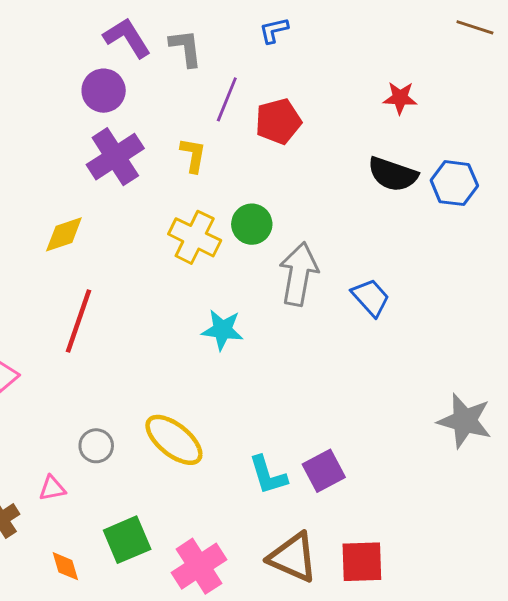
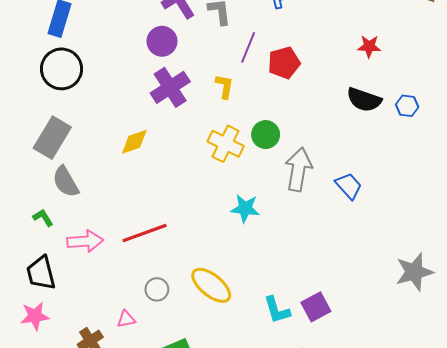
blue hexagon: (454, 183) -> (407, 106), size x0.7
red line: (79, 321) -> (145, 233), moved, turned 51
gray star: (465, 421) -> (414, 272), turned -30

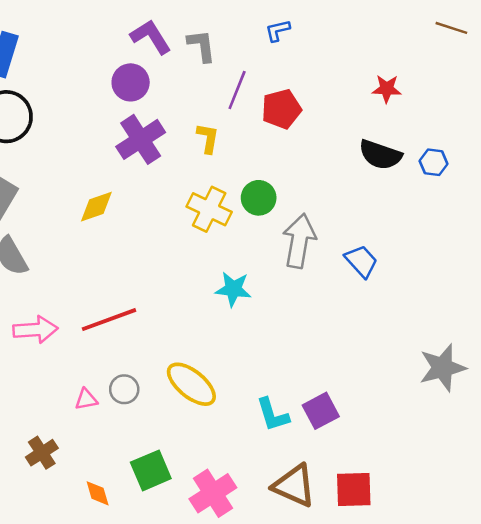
pink triangle: (126, 319) -> (86, 399), moved

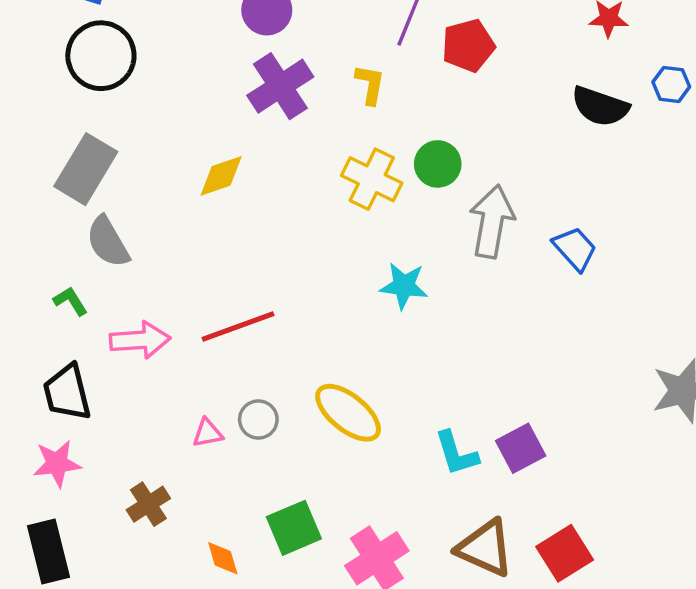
blue hexagon: (434, 162) -> (671, 84), moved
red square: (354, 489) -> (565, 553), turned -30

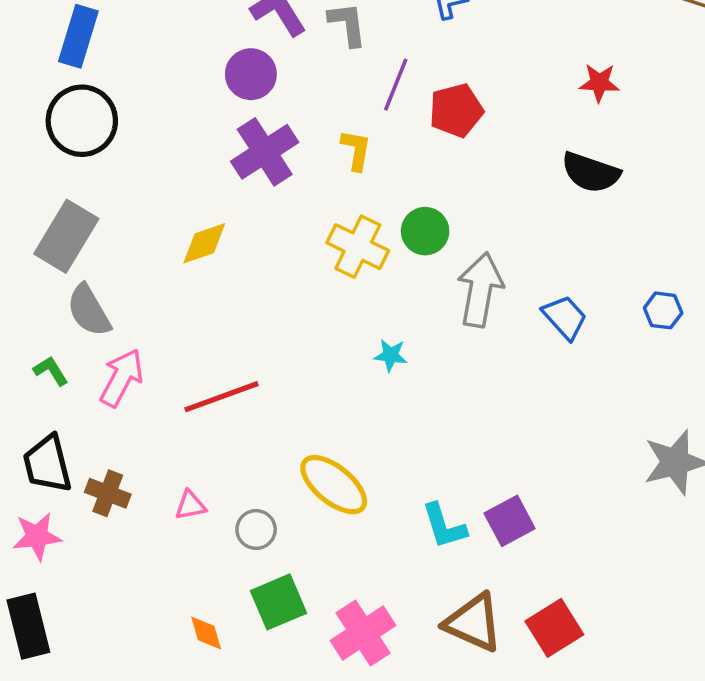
blue hexagon: (671, 84) -> (663, 310), moved
cyan star: (404, 286) -> (391, 355), size x0.7
pink arrow: (140, 340) -> (122, 378), moved, turned -58
gray circle: (258, 420) -> (256, 529), moved
brown cross: (148, 504) -> (108, 493), moved, turned -36

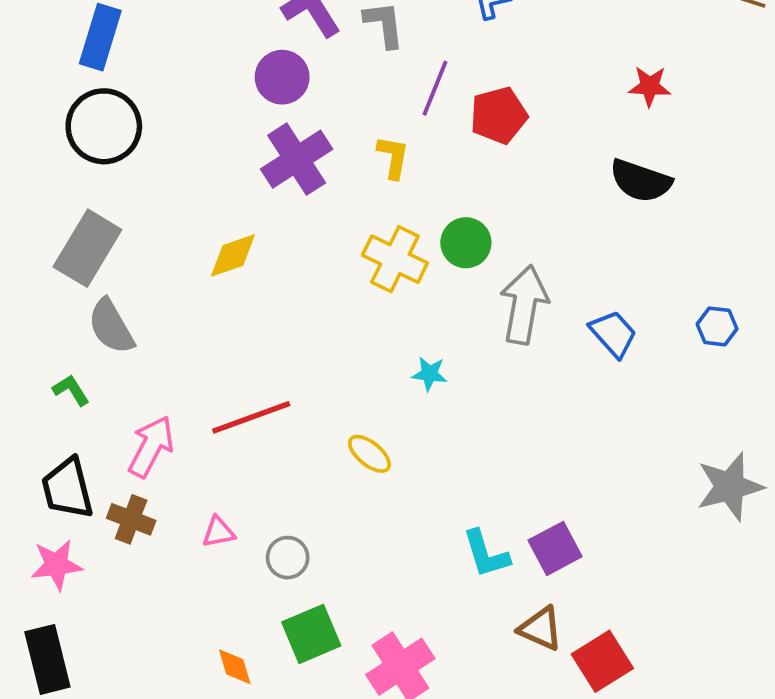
pink arrow: (122, 378) -> (151, 447), moved
yellow ellipse: (334, 485) -> (369, 454), moved, size x0.6
brown triangle: (473, 623) -> (541, 628), moved, size x0.7

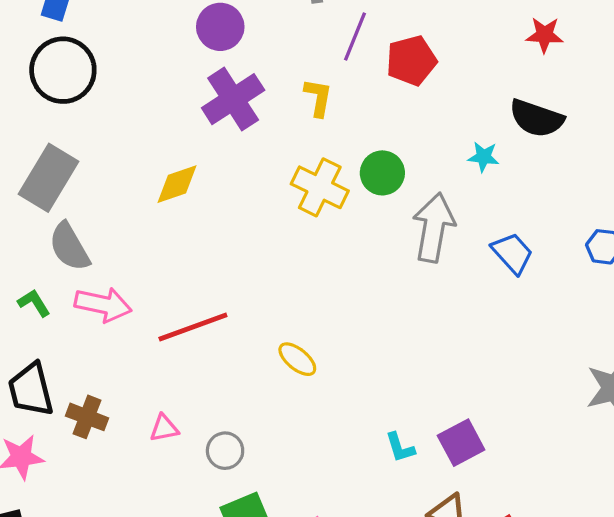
cyan star: (430, 374) -> (484, 157), moved
pink arrow: (151, 447) -> (103, 305), moved, turned 74
cyan L-shape: (486, 554) -> (400, 447), size x0.7

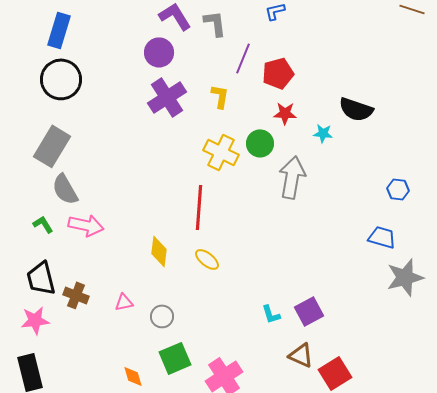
red star: (545, 35) -> (285, 113), moved
yellow diamond: (177, 184) -> (159, 251), moved, turned -64
blue trapezoid: (512, 253) -> (382, 237), moved, turned -32
red line: (193, 327) -> (199, 207), moved, turned -66

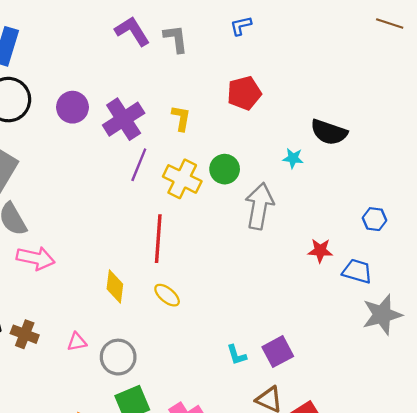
purple circle: (159, 52) -> (72, 107), moved
purple line: (243, 58) -> (139, 165), moved
red star: (285, 113) -> (320, 251), moved
gray circle: (162, 316) -> (118, 357), size x1.4

